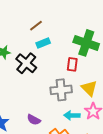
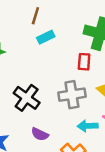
brown line: (36, 26) -> (35, 16), turned -32
black cross: (26, 63) -> (27, 98), moved

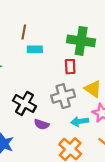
cyan rectangle: (46, 37) -> (35, 49), turned 32
purple semicircle: (40, 134) -> (42, 124), moved

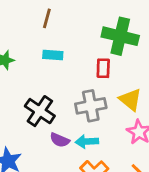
cyan rectangle: (35, 49) -> (53, 55), moved
cyan arrow: (80, 121) -> (87, 142), moved

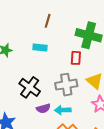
brown line: (47, 18) -> (48, 21), moved
purple semicircle: (60, 140) -> (43, 108), turned -40

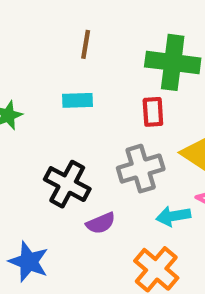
cyan arrow: (63, 110) -> (173, 216), moved

